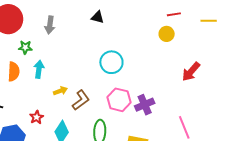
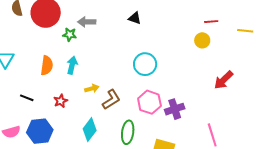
gray arrow: (50, 25) -> (87, 22), turned 78
green star: (25, 47) -> (70, 35), moved
red star: (37, 117) -> (61, 101), moved

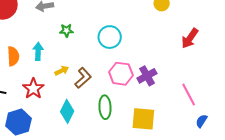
green star: (70, 35) -> (66, 30), moved
red star: (61, 101) -> (33, 89), size x1.5

